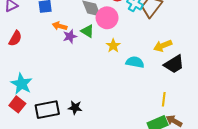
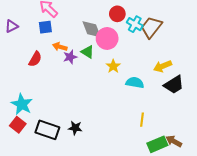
red semicircle: (15, 38) -> (35, 59), moved
yellow line: (164, 99) -> (142, 120), moved
black rectangle: (47, 110) -> (47, 130), turned 30

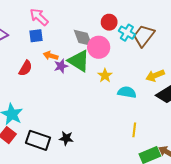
green triangle: (88, 52) -> (79, 61), size x1.6

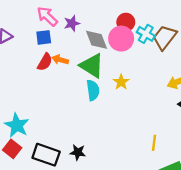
pink circle: (99, 47) -> (121, 39), moved
purple star: (61, 66) -> (72, 23), moved
red semicircle: (25, 68) -> (45, 62), moved
cyan semicircle: (127, 92) -> (93, 90), moved, turned 72

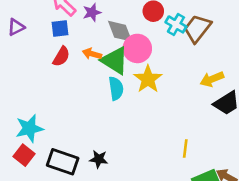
pink circle: (121, 39) -> (137, 48), moved
orange arrow: (60, 60) -> (92, 54), moved
yellow star: (121, 82) -> (148, 79), size x1.5
cyan star: (17, 125) -> (29, 128), turned 30

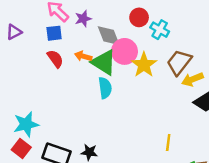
brown trapezoid: (197, 28) -> (179, 62), moved
red semicircle: (61, 56) -> (55, 59), turned -66
yellow star: (148, 79) -> (144, 65), moved

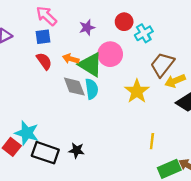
purple star: (83, 19) -> (87, 28), moved
cyan cross: (160, 30) -> (144, 33), turned 30
gray diamond: (109, 36) -> (74, 87), moved
yellow star: (144, 65) -> (137, 91), moved
cyan star: (26, 124) -> (27, 133), moved, turned 30

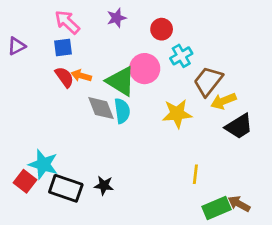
purple star: (87, 28) -> (116, 18), moved
cyan cross: (144, 33) -> (181, 56), moved
orange arrow: (71, 59) -> (81, 76), moved
yellow star: (137, 91) -> (177, 114), turned 30

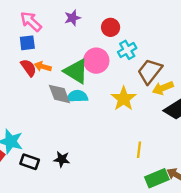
cyan semicircle: (122, 111) -> (77, 96), turned -84
yellow star: (177, 114) -> (124, 99), turned -30
black rectangle: (66, 188) -> (30, 162), size x0.7

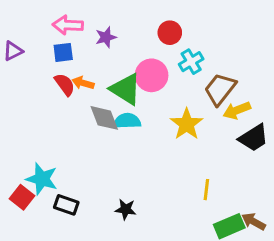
purple star: (72, 18) -> (106, 37), moved
pink arrow: (31, 21) -> (68, 25), turned -40
black star: (62, 159) -> (126, 209), moved

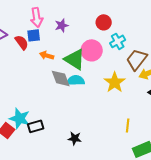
pink arrow: (68, 25) -> (37, 17), turned -102
red semicircle: (65, 84) -> (22, 42), moved
black rectangle: (66, 205) -> (36, 126), moved, turned -35

